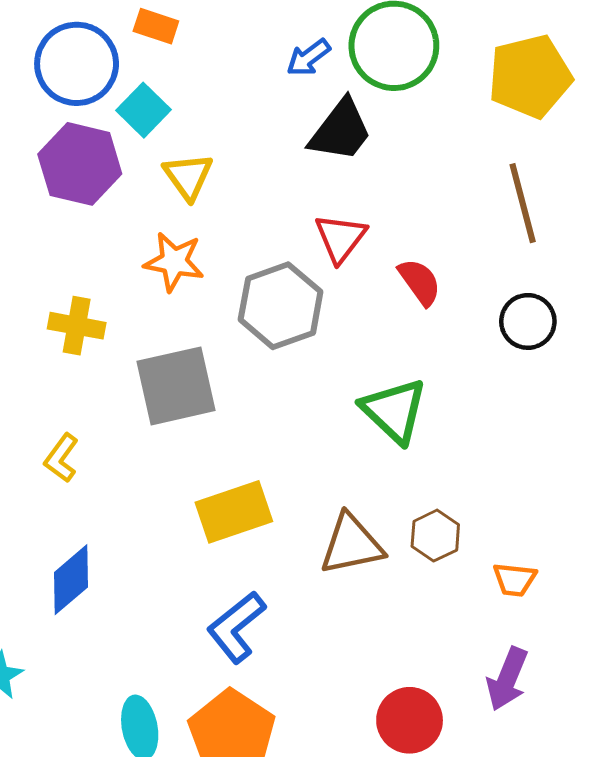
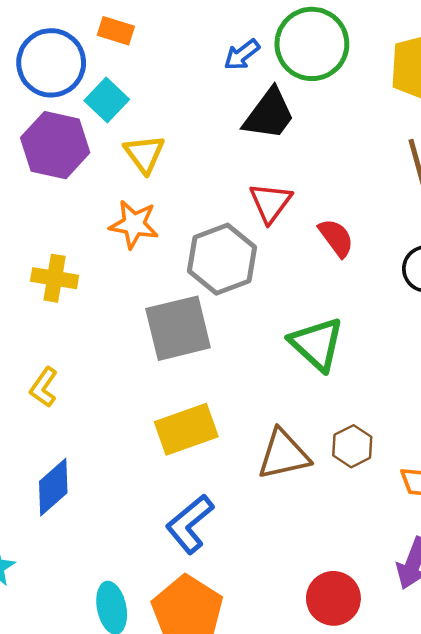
gray square: (176, 386) -> (178, 328), moved

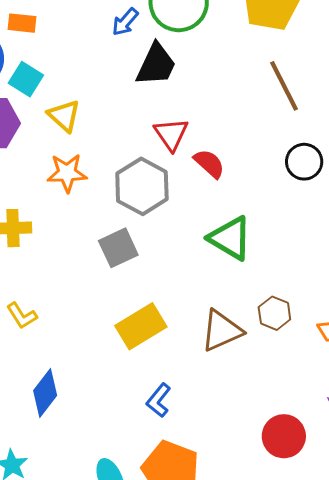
red semicircle: (336, 238) -> (209, 164), moved
gray square: (178, 328) -> (118, 248), size x0.7
yellow L-shape: (44, 387) -> (22, 316), turned -56
blue L-shape: (190, 524) -> (159, 400), size x0.7

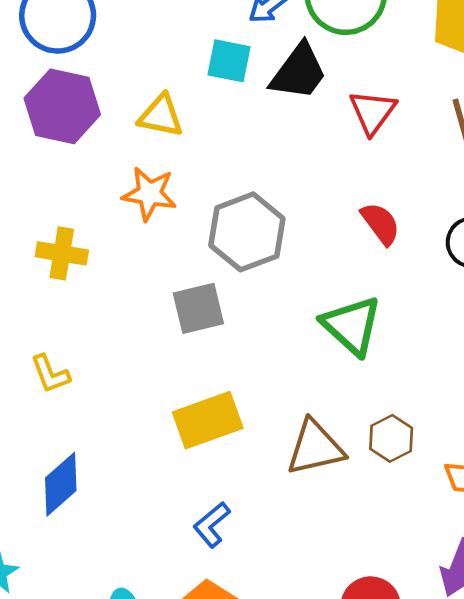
cyan square: (26, 79) -> (229, 61), moved, turned -32
yellow triangle: (64, 116) -> (161, 116), turned -42
red triangle: (171, 134) -> (373, 112), moved
red semicircle: (209, 164) -> (381, 224), moved

